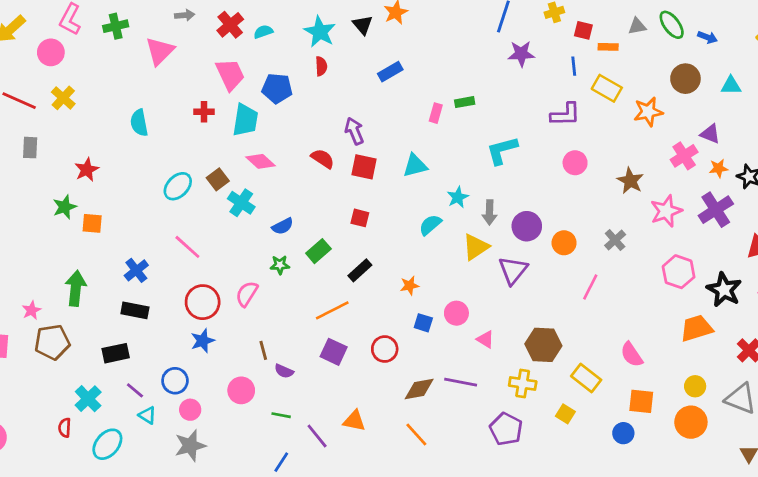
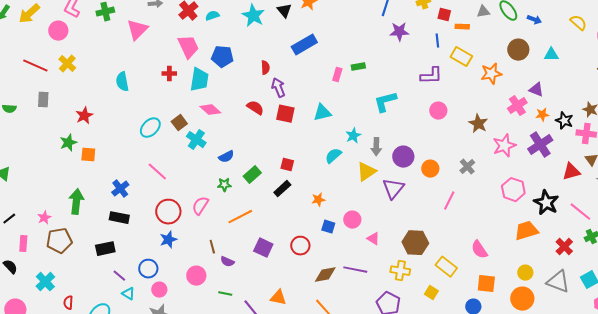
red semicircle: (321, 66) -> (265, 68), moved
blue rectangle: (390, 72) -> (304, 45), size x1.4
red square: (360, 218) -> (287, 165), moved
orange line: (332, 310) -> (240, 217), moved
cyan cross: (88, 399) -> (45, 282), moved

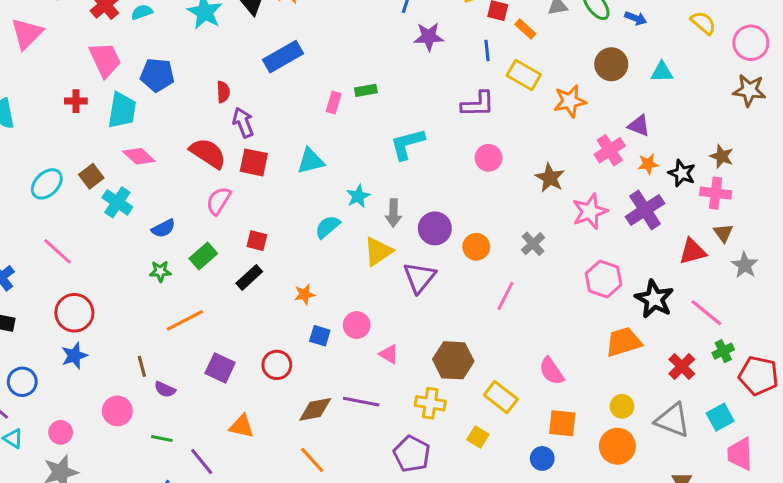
orange rectangle: (462, 27) -> (525, 29), turned 40
red semicircle: (255, 108) -> (208, 153), size x1.4
pink semicircle: (200, 206) -> (219, 201), moved
blue circle: (148, 269) -> (22, 382), moved
orange triangle: (278, 298) -> (242, 426), moved

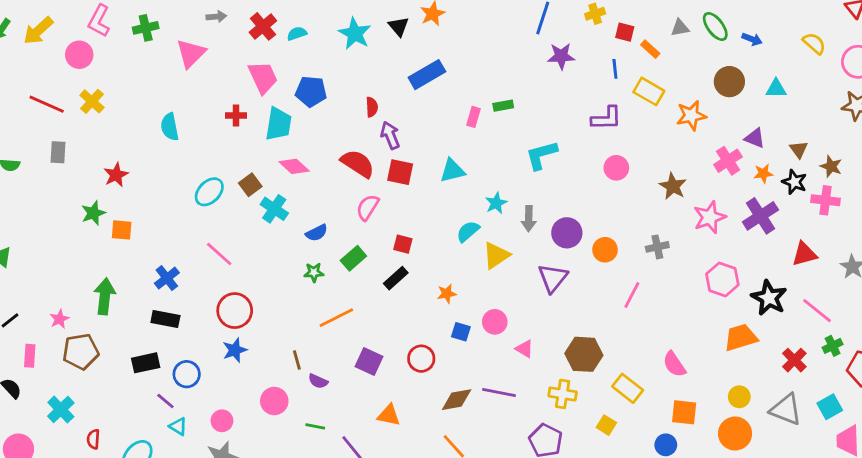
brown triangle: (723, 233) -> (799, 149), moved
gray cross: (533, 244) -> (657, 247), turned 30
yellow triangle: (378, 251) -> (496, 255), moved

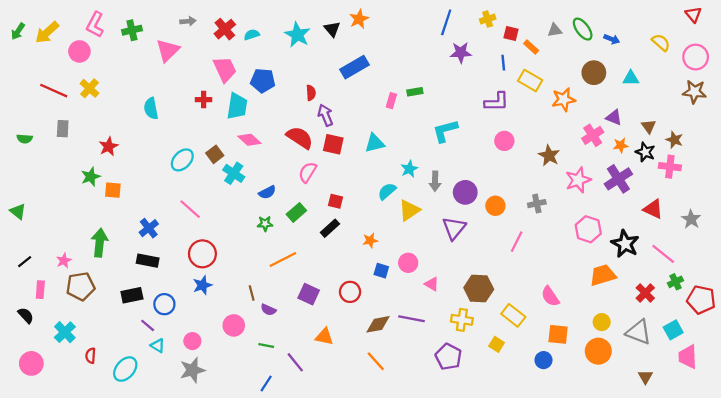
red triangle: (804, 254) -> (653, 209), turned 40

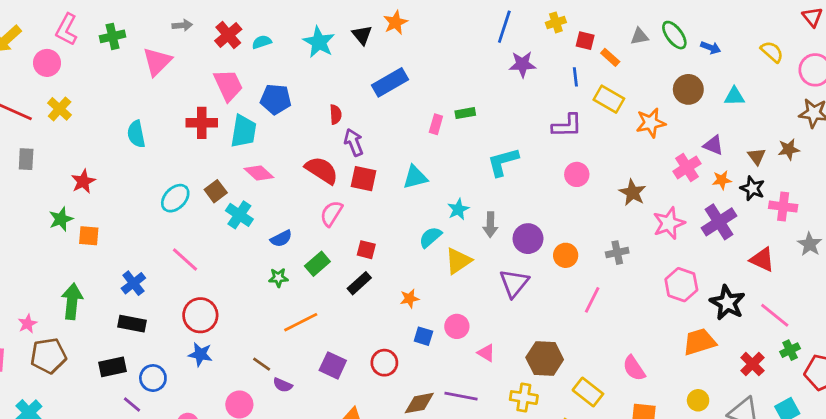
red cross: (204, 100) -> (202, 123), size x1.5
brown star: (674, 140) -> (789, 149), moved, turned -30
gray star: (691, 219) -> (810, 244), moved
blue star: (202, 285) -> (200, 354), turned 30
brown line: (252, 293) -> (262, 364), turned -40

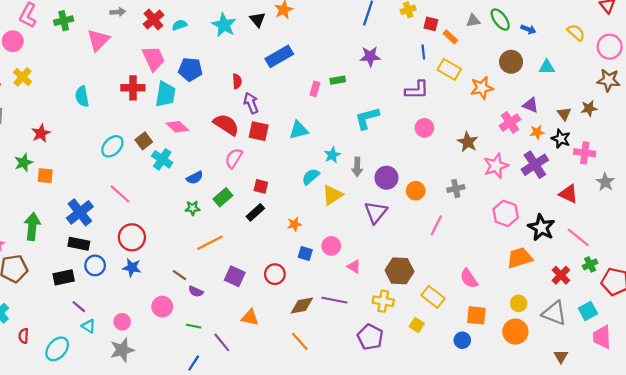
purple star: (522, 64) -> (370, 56), moved
blue cross: (133, 283) -> (80, 212), size x1.4
blue circle: (153, 378) -> (95, 265), moved

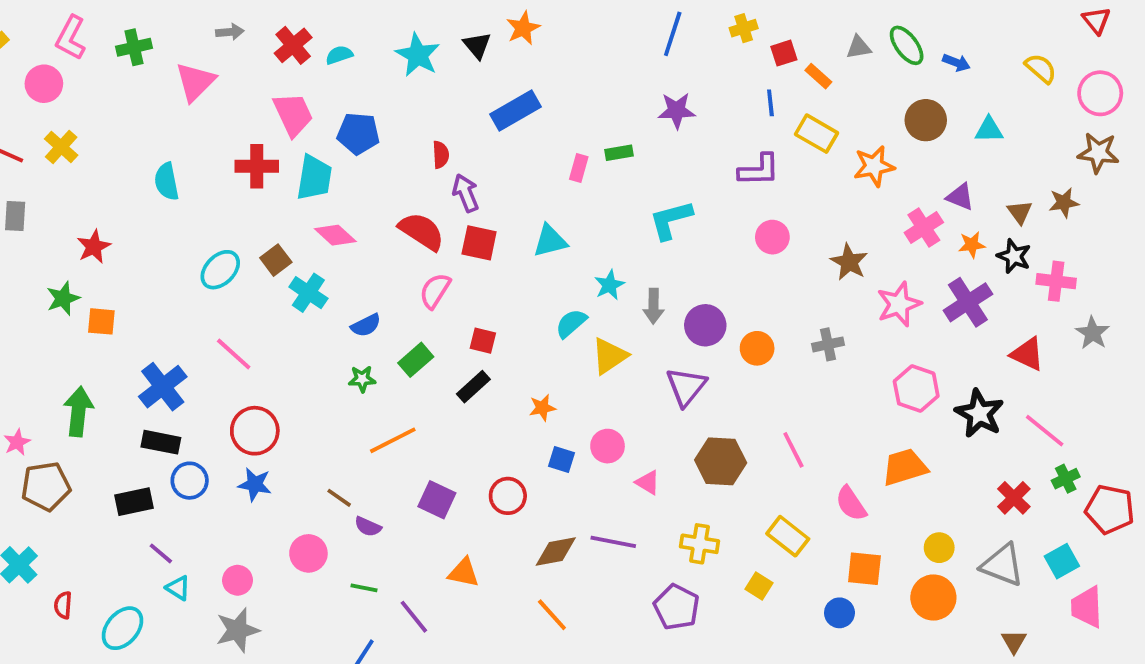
red square: (431, 24) -> (784, 53), turned -32
pink line: (436, 225) -> (793, 450), moved, turned -54
orange trapezoid: (520, 258) -> (905, 467), moved
brown hexagon: (399, 271) -> (721, 461), moved

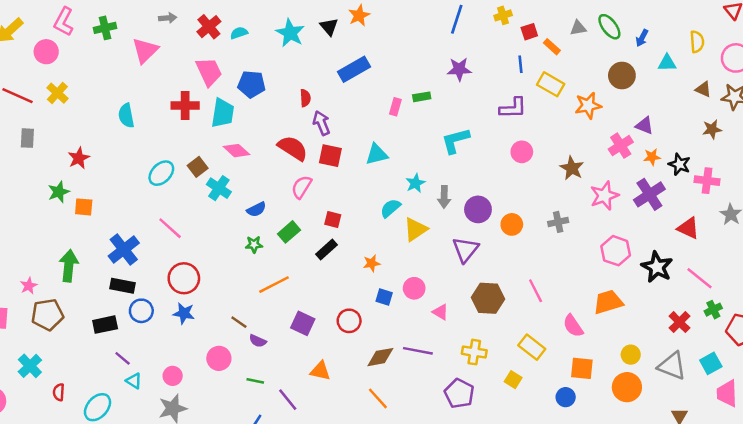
blue arrow: (956, 63) -> (642, 38), turned 96
yellow semicircle: (1041, 68) -> (697, 42), turned 45
cyan triangle: (989, 130) -> (667, 63), moved
brown triangle: (1020, 212) -> (703, 89), moved, turned -30

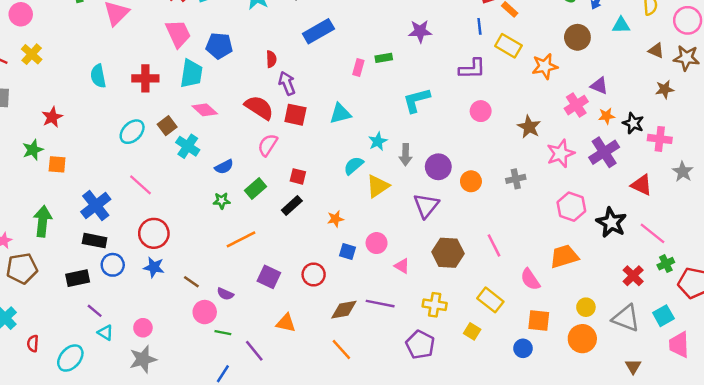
red cross: (185, 106) -> (145, 78), moved
brown line: (239, 322) -> (191, 282), moved
pink circle: (219, 358) -> (205, 312), moved

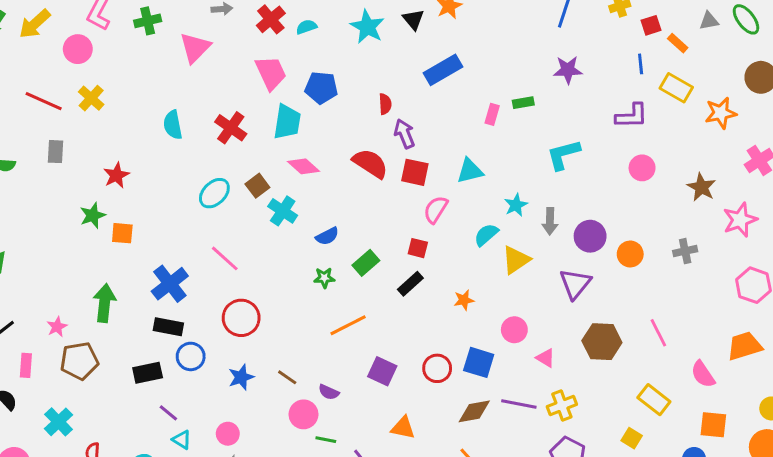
red cross: (145, 78) -> (231, 128), turned 35
pink semicircle: (268, 145) -> (436, 209), moved
blue square: (347, 252) -> (479, 362), moved, size x1.5
blue star: (154, 267) -> (241, 377), moved, turned -30
yellow cross: (435, 305) -> (562, 405), moved, turned -30

